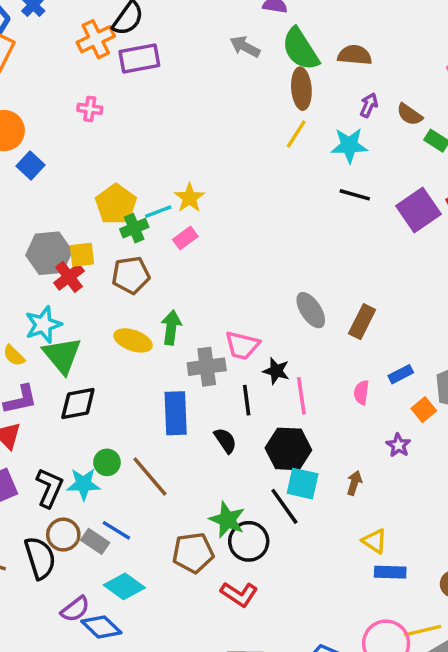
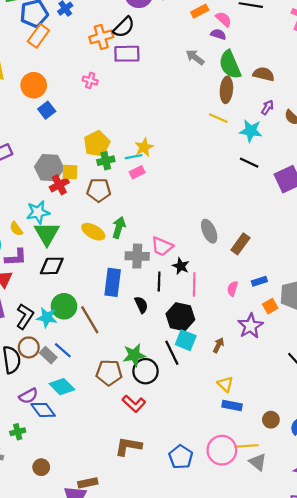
yellow line: (296, 134) -> (218, 118), turned 72
cyan line: (158, 212) -> (134, 157), moved
purple star: (398, 445) -> (250, 326), size x1.6
green circle: (107, 462) -> (64, 306), size x1.5
green star: (227, 520) -> (134, 355), turned 30

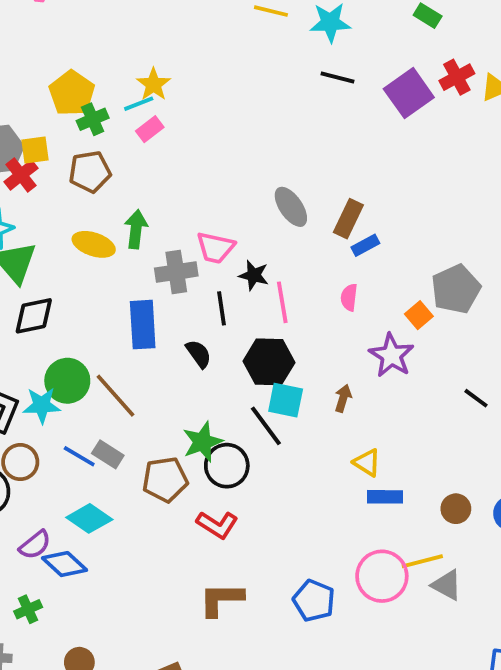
blue rectangle: (259, 281) -> (365, 245), moved
gray rectangle: (48, 355) -> (108, 454), moved

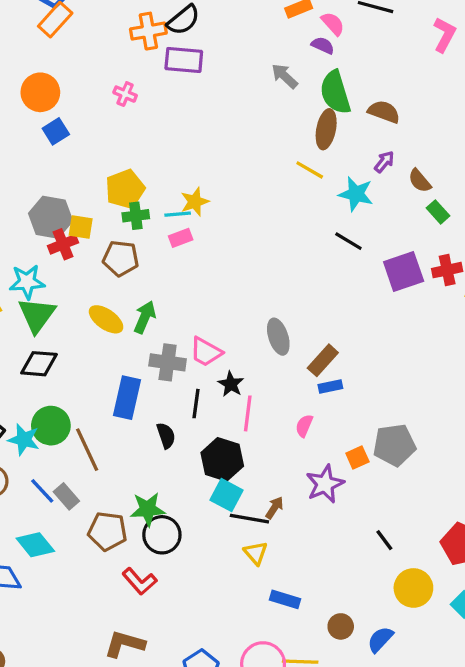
black line: (266, 426) -> (249, 519), moved, turned -60
yellow triangle: (367, 463) -> (256, 553), moved

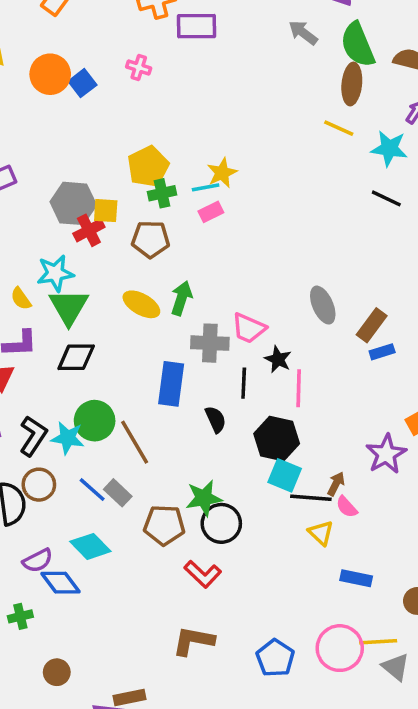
blue square: (56, 131) -> (82, 83), moved
pink semicircle: (304, 426) -> (347, 507), moved, turned -60

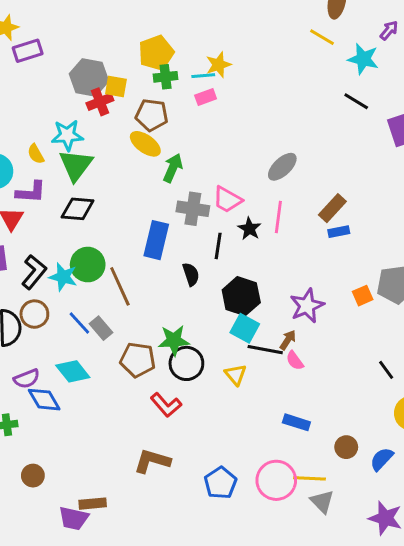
yellow ellipse: (141, 304) -> (145, 144), moved
gray ellipse: (323, 305) -> (282, 167), moved, turned 64
pink line: (299, 388) -> (278, 217), moved
purple star: (386, 454) -> (307, 306), moved
yellow triangle: (321, 533) -> (236, 375), moved

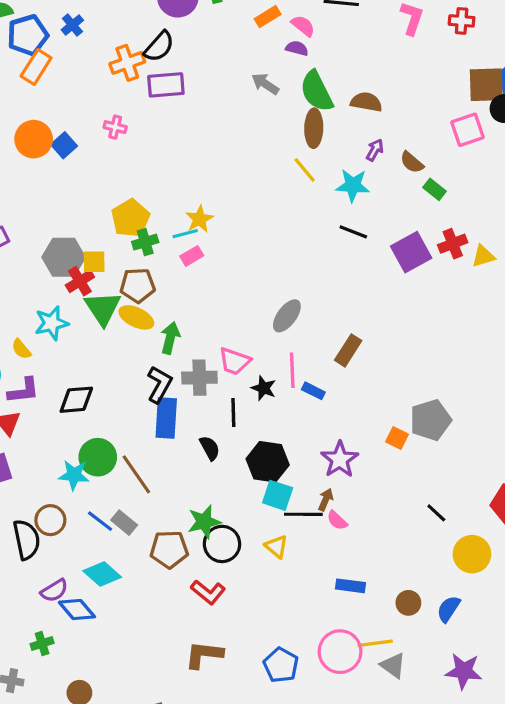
yellow line: (322, 37) -> (305, 170), turned 30
green triangle: (76, 165) -> (103, 308), moved
blue rectangle: (339, 232) -> (313, 391), moved, turned 48
black L-shape: (34, 272) -> (159, 384), moved
orange square: (363, 296) -> (397, 438), turned -30

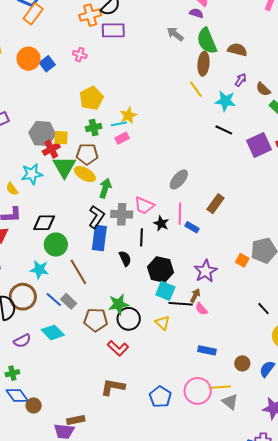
yellow pentagon: (130, 218) -> (91, 98), moved
green circle: (98, 457) -> (56, 245), moved
brown circle: (50, 520) -> (23, 297), size x1.4
blue diamond: (77, 610) -> (17, 396), moved

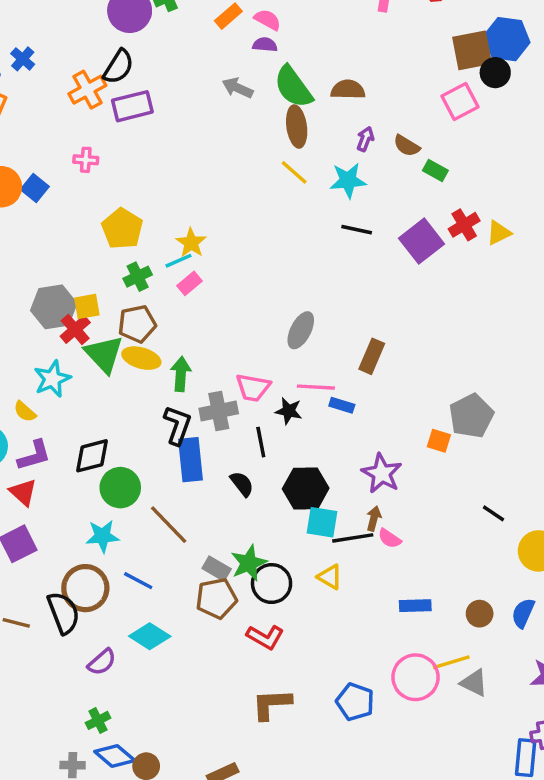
pink line: (180, 214) -> (316, 387), turned -75
gray rectangle: (69, 301) -> (217, 569), moved

